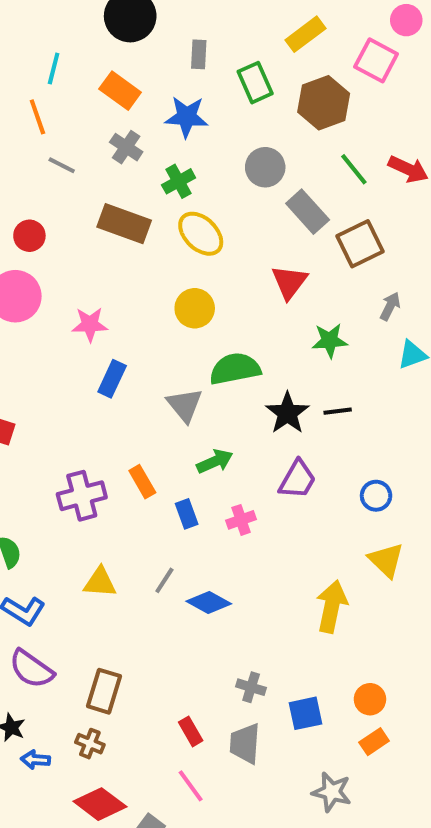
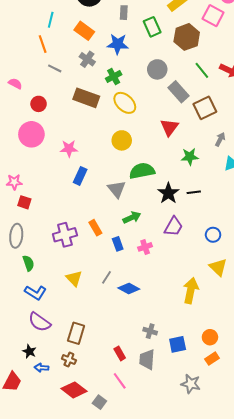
yellow triangle: (100, 582) -> (74, 278), turned 42

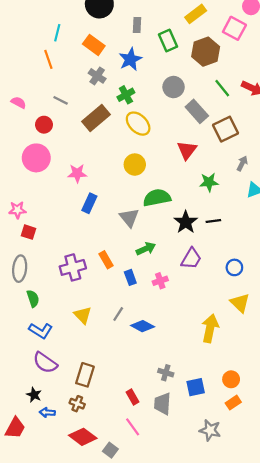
blue star: (118, 44) -> (130, 59), turned -30
gray line: (55, 68) -> (61, 100), moved
brown rectangle: (86, 98) -> (96, 118), turned -60

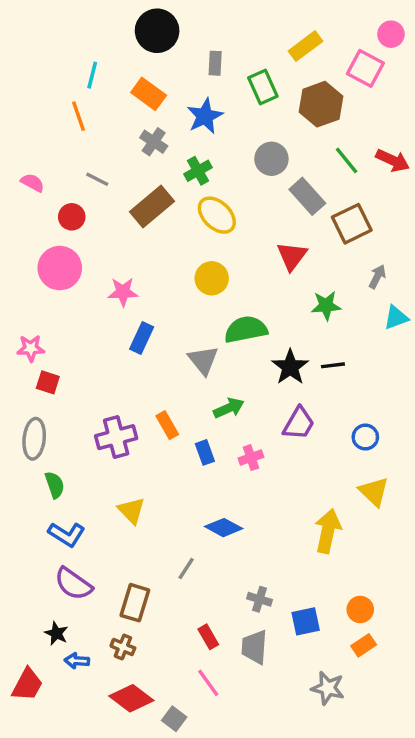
gray line: (118, 314) -> (186, 569), moved

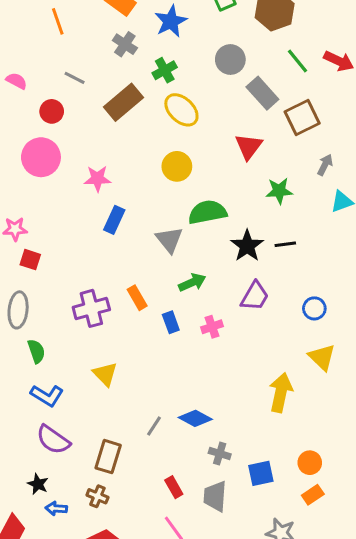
blue diamond: (224, 528) -> (195, 418), moved

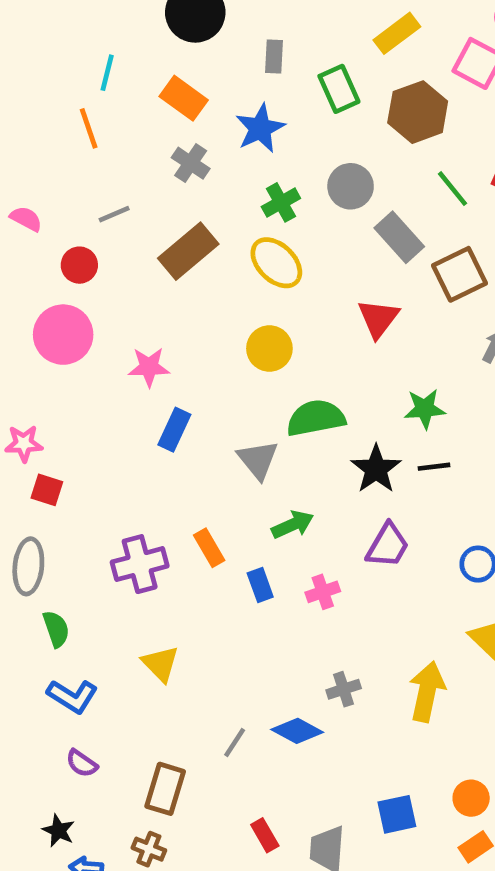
green cross: (165, 70) -> (281, 202), moved
gray line: (75, 78) -> (114, 214), turned -50
green star: (279, 191) -> (425, 409), moved
purple semicircle: (53, 440) -> (82, 763), size x0.6
gray cross: (220, 454) -> (344, 689), moved, turned -35

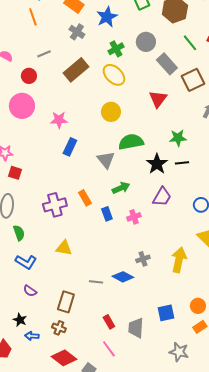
yellow triangle: (160, 664) -> (64, 248), turned -36
gray line: (235, 743) -> (96, 282), turned 64

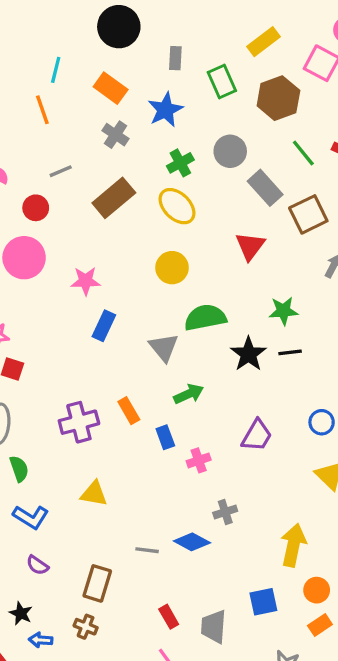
purple trapezoid: (162, 197) -> (257, 436), moved
pink cross: (134, 217) -> (199, 460), moved
yellow arrow: (179, 260) -> (293, 545), moved

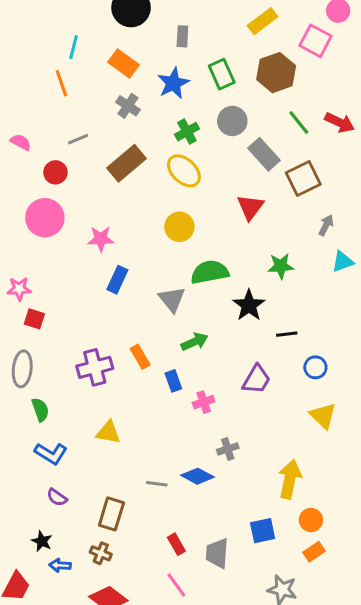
green rectangle: (222, 81) -> (222, 74), moved
black line: (290, 352) -> (287, 334), moved

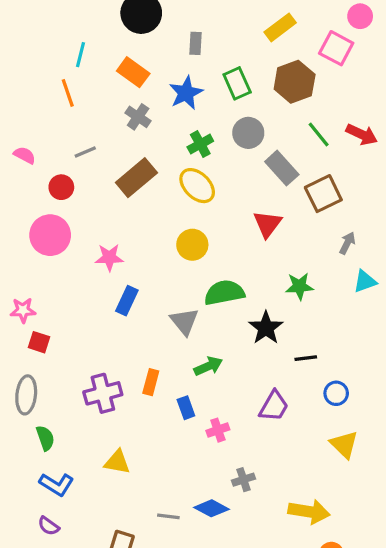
orange rectangle: (140, 357) -> (151, 382), turned 45
yellow arrow: (290, 479) -> (309, 512), turned 87
purple semicircle: (57, 497) -> (49, 526), moved

